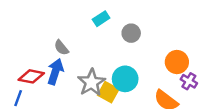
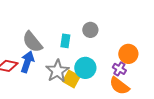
cyan rectangle: (101, 19) -> (65, 41), moved, turned -48
gray semicircle: (61, 48) -> (32, 42), size x1.6
purple cross: (189, 81) -> (119, 69), moved

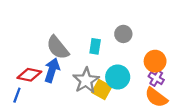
orange circle: (128, 54) -> (155, 61), moved

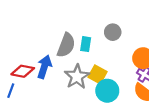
gray semicircle: (58, 48) -> (66, 45), moved, turned -120
cyan circle: (118, 77) -> (107, 91), moved
yellow square: (102, 89) -> (98, 74), moved

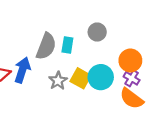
gray star: (77, 77) -> (58, 81), size x0.7
cyan circle: (107, 91) -> (101, 77), moved

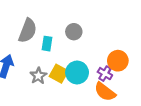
gray semicircle: (46, 46) -> (28, 31), moved
orange circle: (130, 61) -> (118, 61), moved

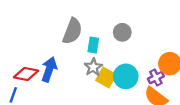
purple cross: (105, 74) -> (156, 78), turned 32
gray star: (38, 76) -> (93, 67), moved

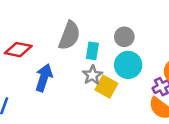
red diamond: (26, 74) -> (18, 50), moved
cyan circle: (126, 76) -> (128, 65), moved

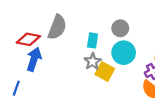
gray semicircle: (69, 36) -> (57, 27), moved
blue arrow: (44, 78) -> (34, 59), moved

